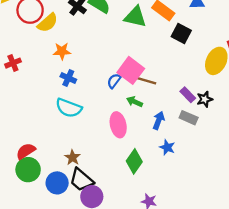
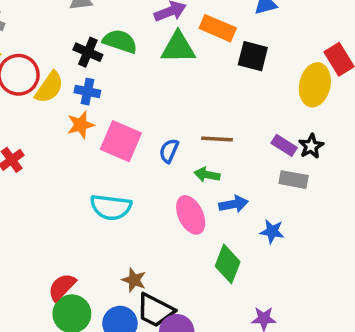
pink square: (131, 70) -> (121, 141), moved
blue cross: (68, 78) -> (87, 92), moved
blue arrow: (159, 120) -> (233, 204), moved, turned 72

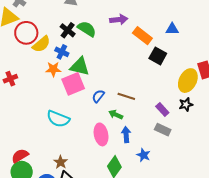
green triangle: (178, 47) -> (80, 66), moved
pink square: (121, 141) -> (73, 84), turned 30
black star: (311, 146) -> (186, 104), moved
blue arrow: (233, 204) -> (126, 135), turned -98

